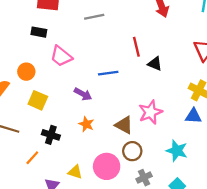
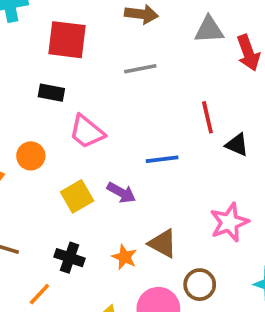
yellow square: (38, 100) -> (77, 196), moved, turned 36
orange star: (86, 124) -> (124, 257), moved
brown triangle: (124, 125) -> (163, 243), moved

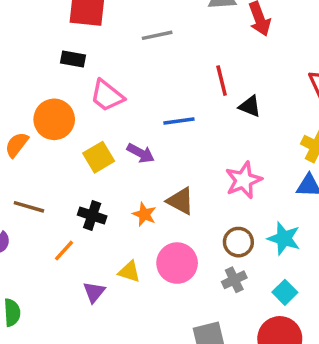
orange circle: (31, 156) -> (54, 119), size x1.5
brown circle: (200, 285) -> (238, 242), moved

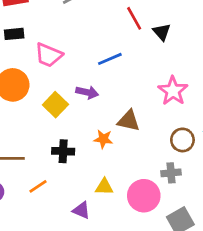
black triangle: (250, 106) -> (162, 32), turned 42
orange line: (64, 251) -> (38, 186), moved, turned 30
pink circle: (177, 263) -> (144, 196), moved
gray cross: (234, 280) -> (171, 173), moved, turned 36
purple triangle: (94, 292) -> (81, 210), turned -30

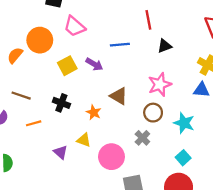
black triangle: (162, 32) -> (165, 46), moved, turned 32
orange star: (103, 139) -> (94, 112), moved
brown circle: (182, 140) -> (153, 113), moved
gray cross: (171, 173) -> (142, 138), moved, turned 32

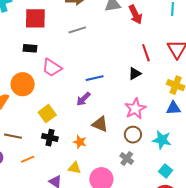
red line: (148, 20) -> (146, 53), moved
purple arrow: (94, 64) -> (83, 99), moved, turned 112
yellow square: (67, 66) -> (47, 114), moved

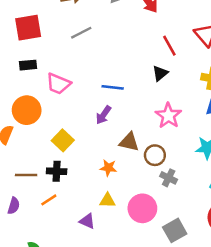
blue line: (95, 78) -> (113, 87), turned 30
brown circle: (133, 135) -> (155, 155), moved
black cross: (50, 138) -> (57, 171), moved

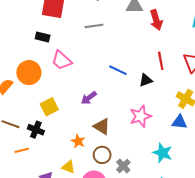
blue line: (113, 87) -> (118, 70), moved
brown circle: (155, 155) -> (102, 155), moved

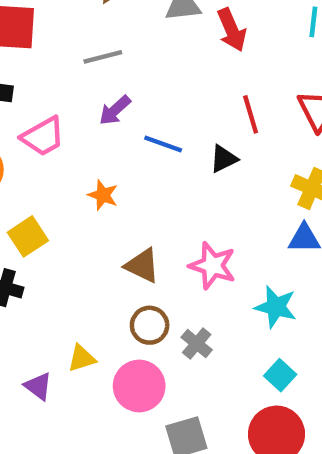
pink trapezoid: (62, 60) -> (43, 136), turned -65
purple arrow: (89, 98) -> (115, 110), moved
pink star: (140, 116) -> (213, 266), moved, turned -30
orange star: (78, 141) -> (103, 195), moved
yellow triangle: (68, 167) -> (82, 358), turned -32

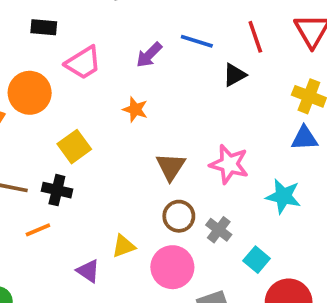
purple arrow: (115, 110) -> (149, 55), moved
blue line: (163, 144) -> (197, 41), moved
brown triangle: (142, 266) -> (171, 167), turned 40
cyan square: (280, 375) -> (257, 260), moved

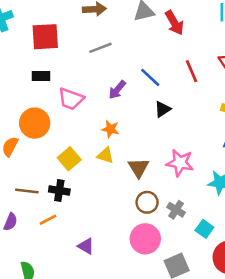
blue line: (197, 41) -> (150, 77), turned 30
pink trapezoid: (83, 63) -> (71, 99), turned 56
black triangle: (235, 75) -> (162, 109), moved
yellow triangle: (123, 246) -> (105, 155), moved, turned 42

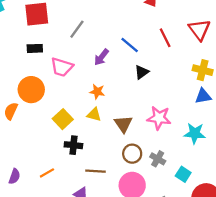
gray line: (100, 48) -> (77, 29), moved, turned -30
black cross: (59, 190) -> (73, 145), moved
brown line: (27, 191) -> (96, 171), moved

